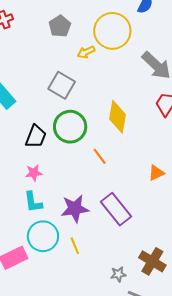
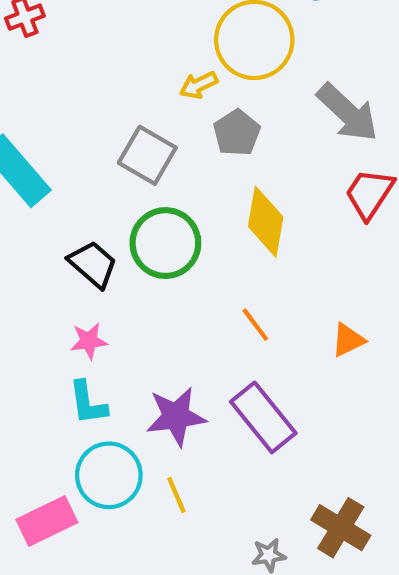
gray pentagon: (60, 26) -> (237, 133), moved
black trapezoid: (36, 137) -> (93, 264), turned -70
orange line: (100, 156) -> (255, 325), moved

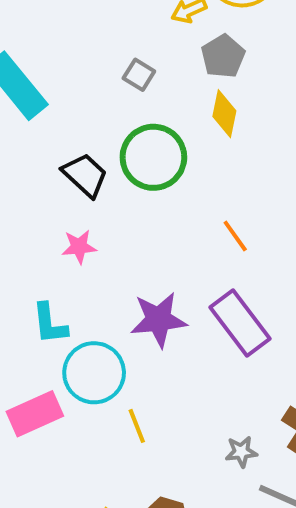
gray square: (147, 155) -> (139, 75), size x0.6
yellow diamond: (266, 222) -> (224, 114), moved, size x0.7
cyan L-shape: (88, 403) -> (50, 324), moved
yellow line: (176, 495) -> (137, 426), moved

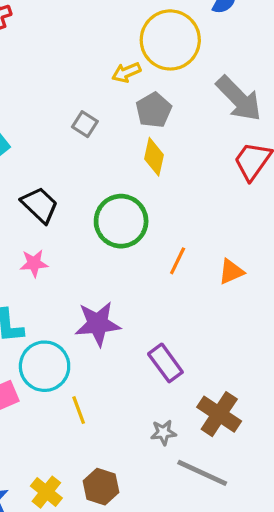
green circle: (153, 157) -> (121, 221), moved
orange line: (235, 236) -> (178, 261), moved, turned 60
purple rectangle: (240, 323) -> (165, 363), moved, size x0.7

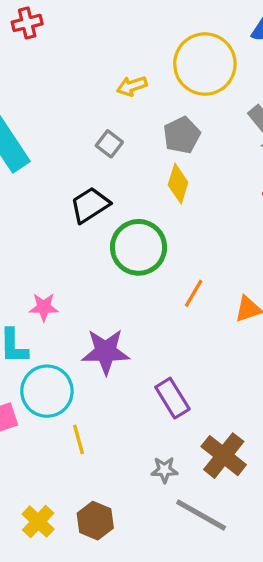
yellow arrow: (126, 72) -> (132, 86), moved
black trapezoid: (40, 205) -> (90, 205), moved, turned -81
pink star: (34, 263) -> (44, 307), moved

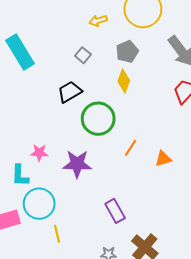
purple star: (106, 352) -> (77, 164), moved

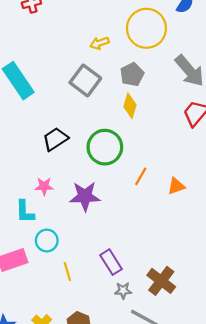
gray square: (83, 55) -> (85, 80), size x1.8
black trapezoid: (70, 92) -> (55, 139), moved
cyan circle: (39, 204) -> (47, 241), size x0.7
purple rectangle: (115, 211) -> (111, 262), moved

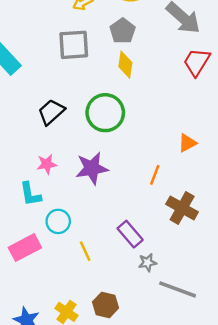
gray square: (85, 80) -> (74, 45), turned -32
orange line: (141, 176) -> (155, 175), moved
brown cross: (161, 281) -> (182, 208), moved

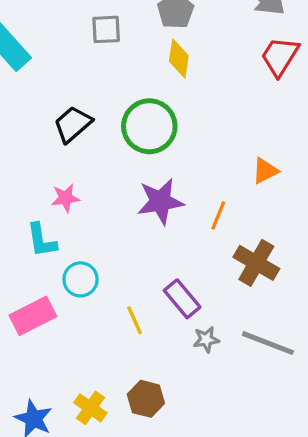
gray square: (74, 45) -> (106, 29), size x0.7
purple star: (92, 168) -> (160, 201), moved
yellow line: (85, 251) -> (135, 320), moved
gray line: (178, 289) -> (268, 343), moved

